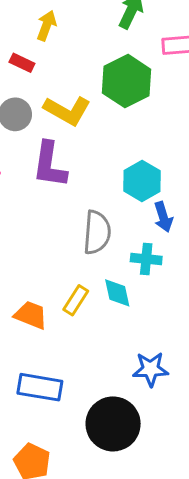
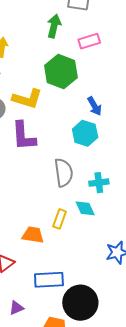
blue arrow: (163, 217) -> (95, 106), moved
black circle: (113, 424) -> (80, 303), moved

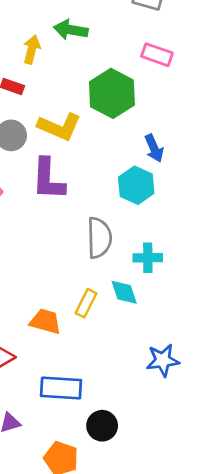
green arrow: (54, 26) -> (71, 30), moved, turned -100
pink rectangle: (89, 41) -> (157, 55), turned 30
black circle: (80, 303) -> (102, 426), size x0.6

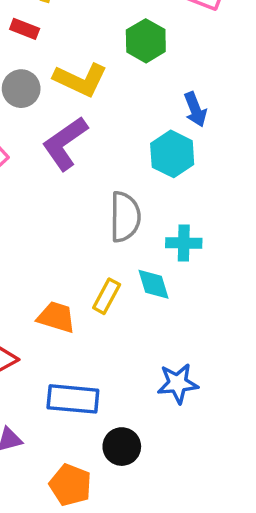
green hexagon: (112, 93) -> (146, 41), size x0.7
purple L-shape: (48, 179) -> (65, 143), turned 51
blue star: (163, 360) -> (178, 383), moved

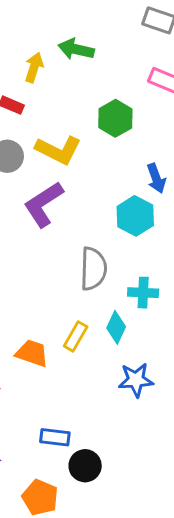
cyan diamond: (153, 284) -> (116, 327), turned 40
blue star: (178, 383) -> (136, 380), moved
blue rectangle: (73, 399) -> (55, 437), moved, size x0.7

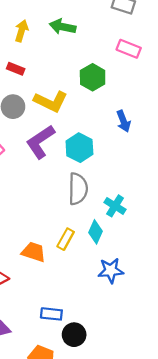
yellow arrow: (34, 67) -> (22, 31), moved
cyan hexagon: (135, 216) -> (79, 148), moved
cyan cross: (143, 293) -> (115, 206), turned 30

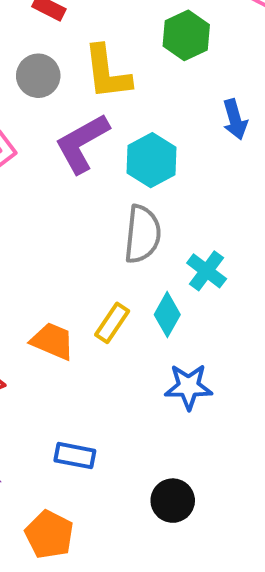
yellow L-shape: (51, 101) -> (107, 72), turned 52
black circle: (74, 335) -> (173, 501), moved

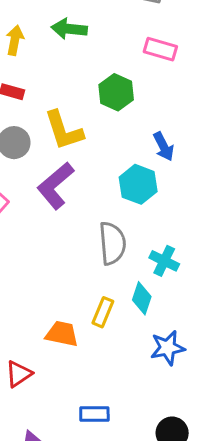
cyan hexagon: (152, 160) -> (138, 184), moved

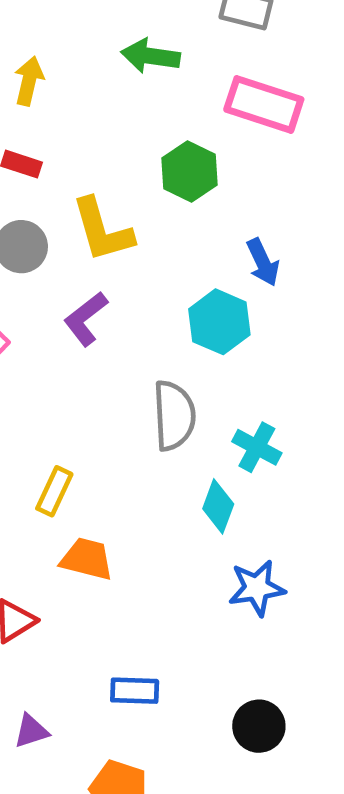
green arrow: (69, 29) -> (150, 56), moved
pink rectangle: (160, 49) -> (264, 104), size x1.4
purple L-shape: (55, 186) -> (86, 319), size x0.7
yellow rectangle: (103, 312) -> (54, 491), moved

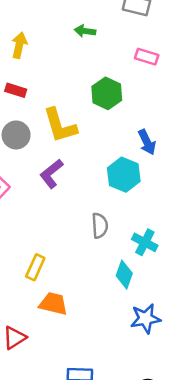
green arrow: (150, 56) -> (85, 31), size x0.7
pink rectangle: (264, 104) -> (147, 57), size x0.6
gray semicircle: (174, 416) -> (100, 226), size x0.7

